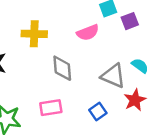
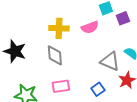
yellow cross: (34, 34) -> (59, 28), moved
gray diamond: (62, 68) -> (55, 55), moved

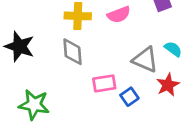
pink rectangle: (61, 86) -> (104, 83), moved

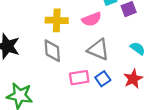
gray triangle: (145, 60) -> (98, 50), moved
blue square: (129, 97) -> (103, 79), moved

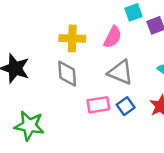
pink semicircle: (92, 19) -> (113, 37), turned -42

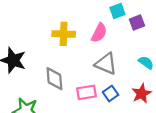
gray diamond: (67, 74) -> (54, 79), moved

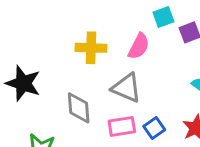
gray triangle: (106, 64) -> (126, 88), moved

